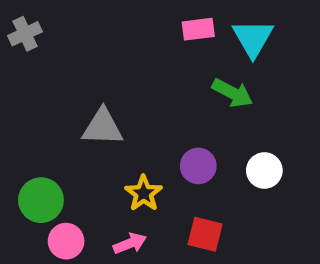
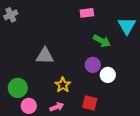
cyan triangle: (253, 38) -> (127, 26), moved
purple circle: (198, 166) -> (93, 65), moved
white circle: (264, 170) -> (108, 75), moved

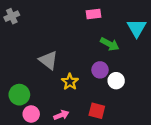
gray triangle: (45, 56) -> (48, 60), turned 36
yellow star: (63, 85) -> (70, 82), moved

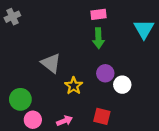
green arrow: (110, 44) -> (98, 38), moved, turned 60

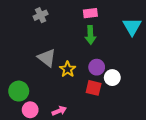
gray cross: (12, 17) -> (41, 15), moved
yellow star: (74, 86) -> (68, 69), moved
red square: (102, 116) -> (94, 88), moved

